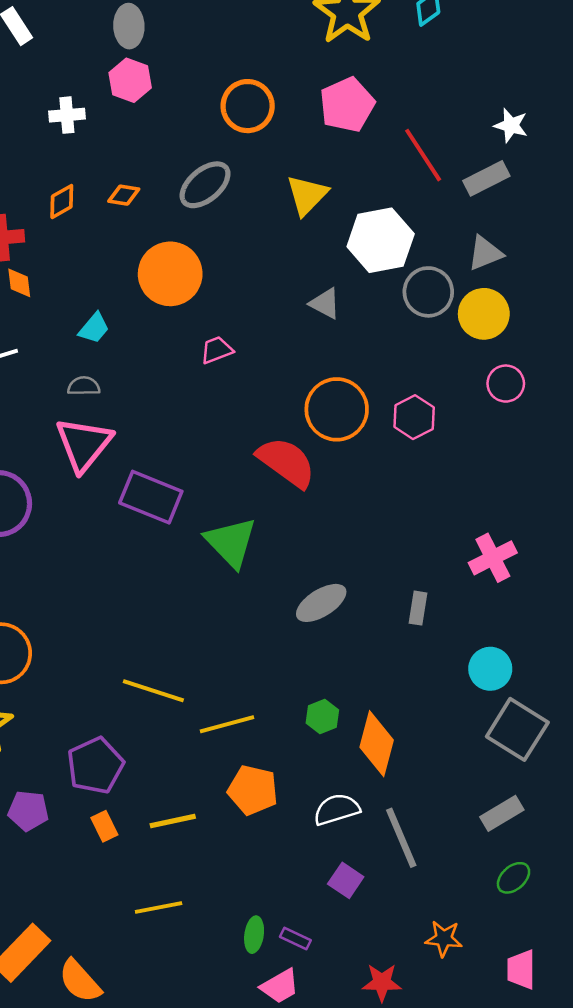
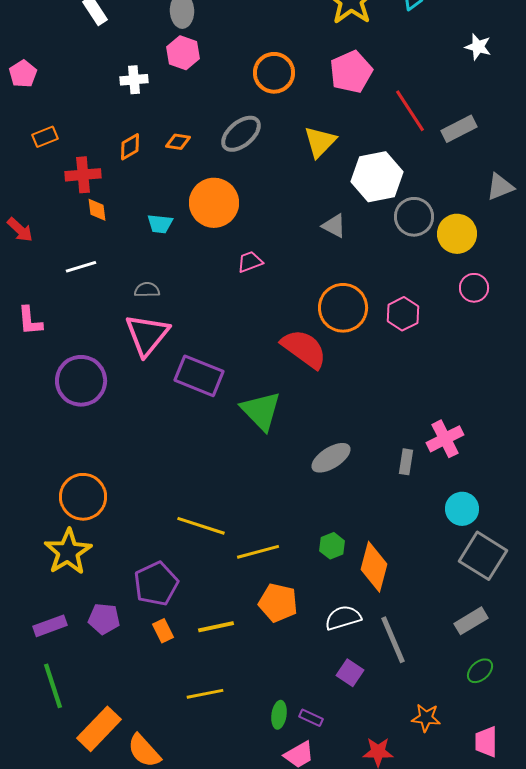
white star: (511, 125) -> (478, 47), moved
gray triangle: (485, 253) -> (500, 187), moved
cyan trapezoid: (94, 328) -> (160, 224), moved, turned 56
pink cross: (493, 558) -> (445, 439), moved

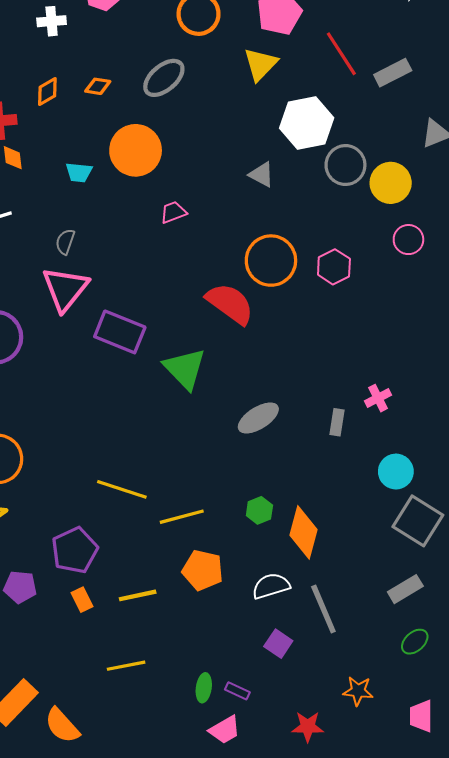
yellow triangle: (320, 142) -> (260, 64), moved
gray semicircle: (147, 290) -> (65, 242), turned -70
pink cross: (445, 439) -> (378, 398), size x0.7

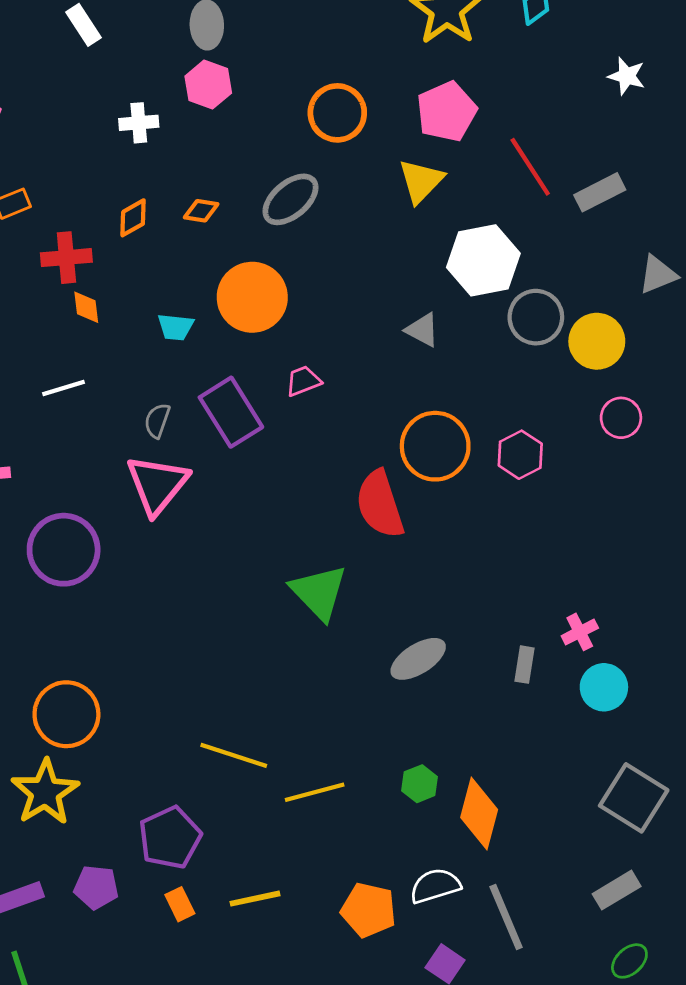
red semicircle: (230, 304) -> (380, 504), turned -144
purple rectangle: (120, 332) -> (231, 412), moved, turned 36
cyan circle: (396, 472) -> (604, 687), moved
orange pentagon: (203, 570) -> (368, 910), moved

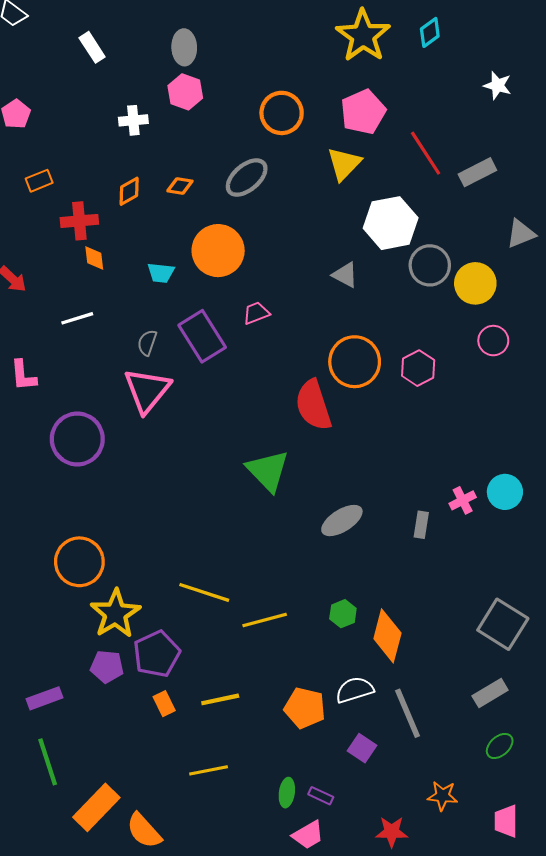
cyan circle: (604, 687) -> (505, 492), moved
yellow star: (45, 792) -> (115, 614), moved
purple pentagon: (96, 887) -> (107, 667), moved

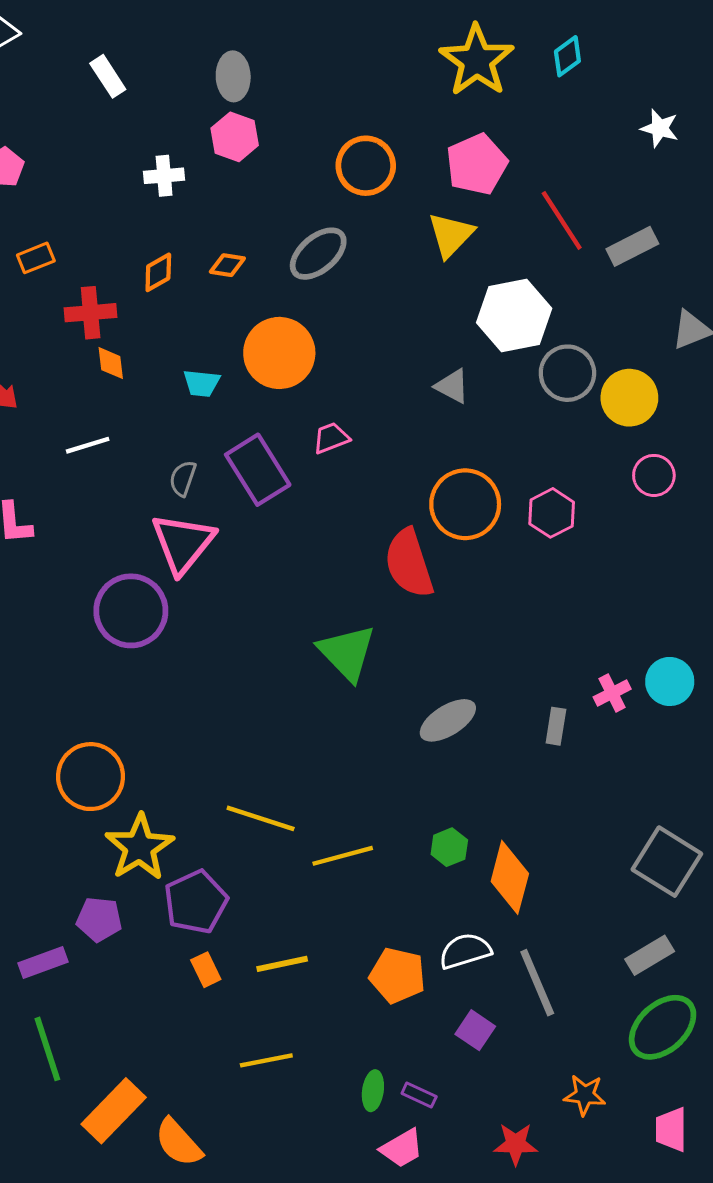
purple circle: (77, 439) -> (131, 611), moved
purple pentagon: (107, 667) -> (99, 919), moved
green ellipse: (500, 746) -> (663, 1027), size x1.8

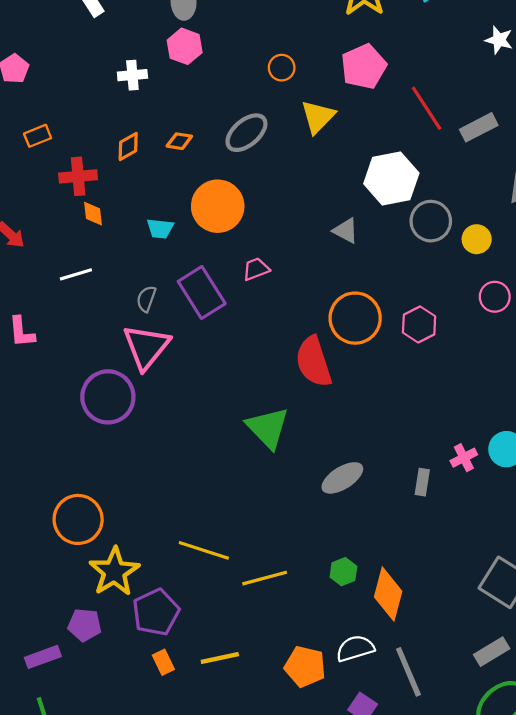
orange circle: (366, 166) -> (282, 68), size x0.6
yellow triangle: (451, 235) -> (318, 117), moved
yellow circle: (629, 398) -> (477, 239), size x0.7

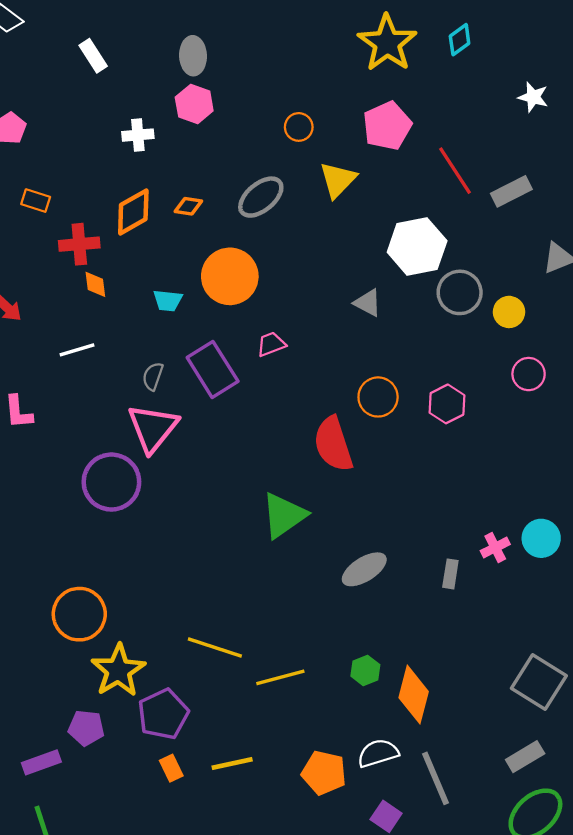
orange rectangle: (38, 136) -> (36, 201), turned 40
orange diamond: (128, 147) -> (133, 212), size x1.5
orange circle: (355, 318) -> (378, 397), size x0.7
green triangle: (268, 428) -> (284, 515), turned 39

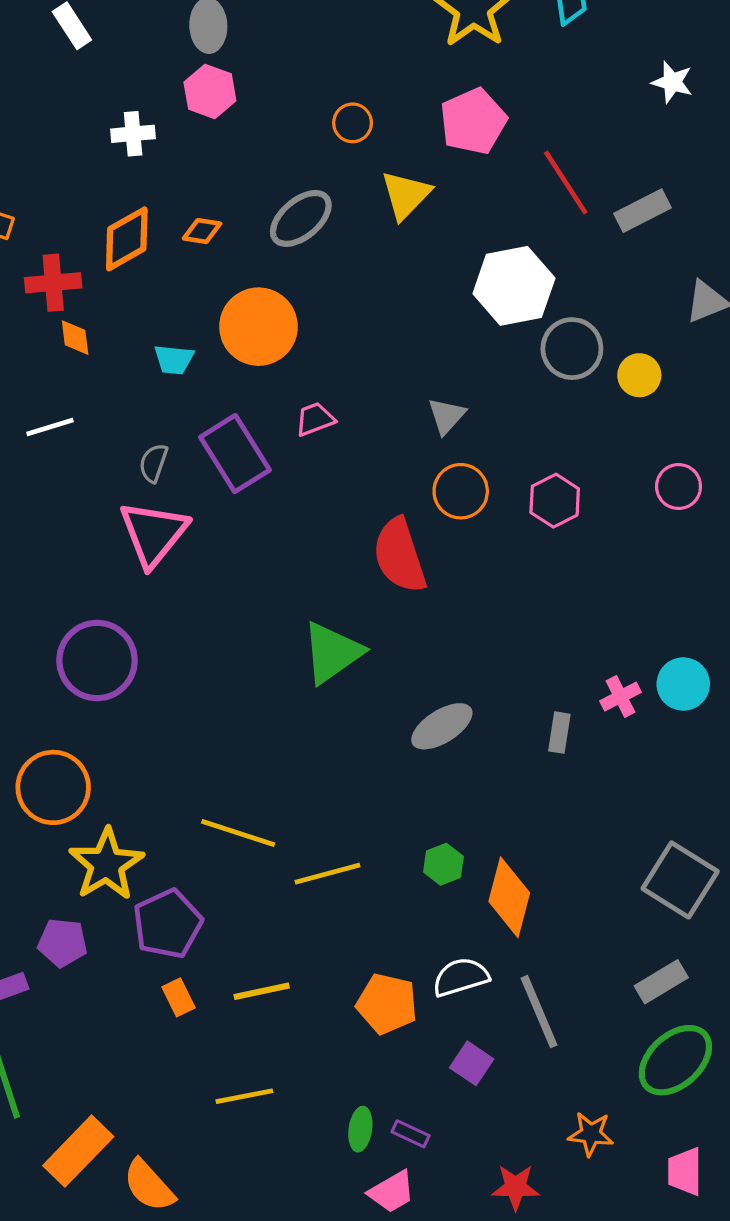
gray triangle: (368, 303) -> (447, 416), moved, turned 44
pink circle: (529, 374) -> (679, 487), moved
purple circle: (111, 482) -> (97, 660), moved

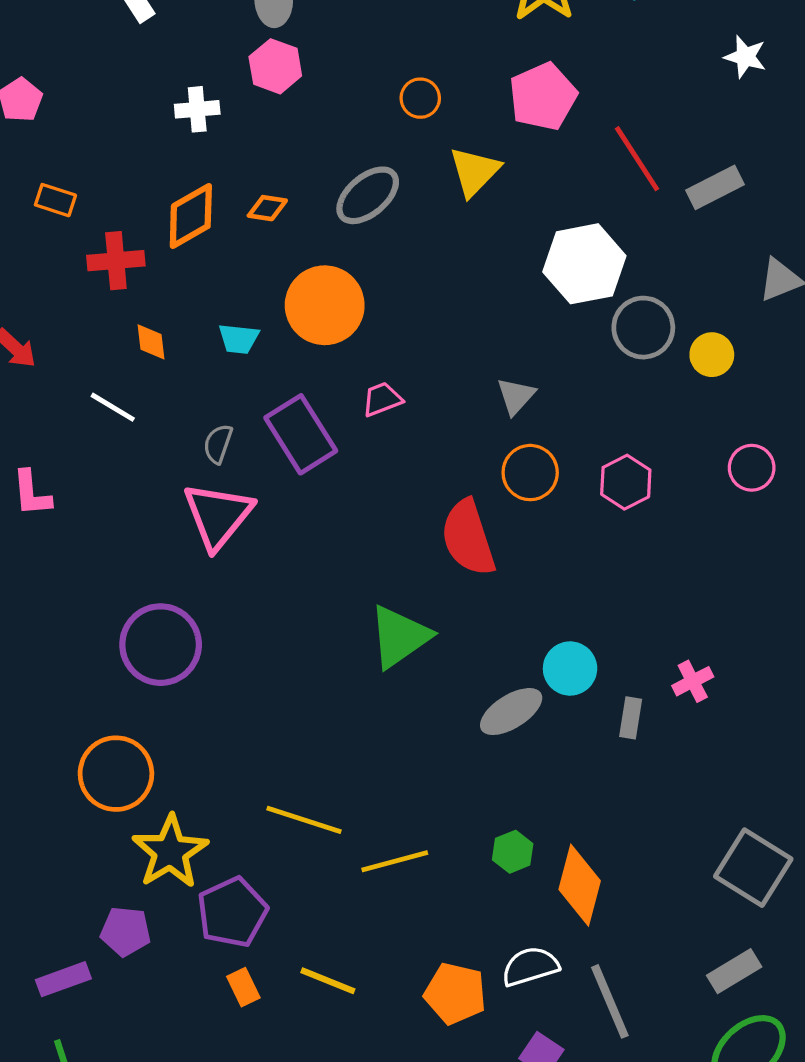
orange diamond: (75, 338) -> (151, 342), moved
white line: (50, 427) -> (113, 407), turned 48
cyan circle: (683, 684) -> (570, 668), moved
yellow line: (262, 991) -> (328, 981), turned 34

